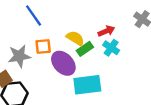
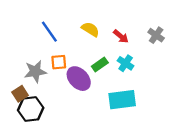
red arrow: (106, 31) -> (121, 36), moved, turned 63
yellow semicircle: (75, 38) -> (90, 29), moved
cyan rectangle: (87, 85) -> (122, 100), moved

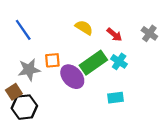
blue line: (49, 32) -> (23, 30), moved
green rectangle: (100, 64) -> (93, 63), size x1.6
cyan rectangle: (122, 100) -> (116, 98), size x0.6

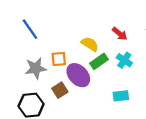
yellow semicircle: (84, 28) -> (90, 44), moved
green rectangle: (93, 63) -> (99, 61), size x0.7
brown square: (14, 92) -> (60, 90), moved

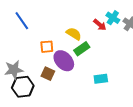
cyan cross: (124, 60) -> (113, 18), moved
gray star: (36, 68) -> (14, 70), moved
brown square: (60, 90) -> (48, 74), turned -32

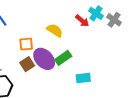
green rectangle: (82, 49) -> (63, 58), moved
brown square: (48, 74) -> (27, 64), moved, turned 32

